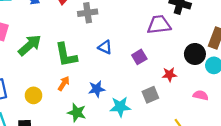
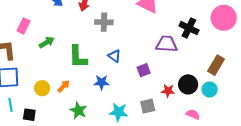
green arrow: (30, 45) -> (47, 42), size x0.7
black circle: (195, 54) -> (188, 84), moved
orange arrow: (64, 83) -> (64, 86), moved
blue star: (97, 89) -> (102, 82), moved

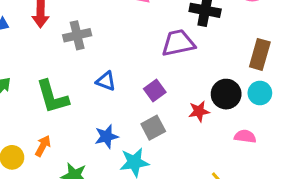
blue star: (102, 82) -> (106, 136), moved
gray square: (148, 106) -> (153, 128), moved

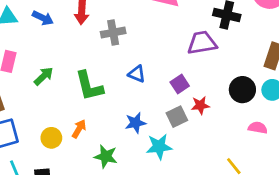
red star: (199, 111) -> (200, 105), moved

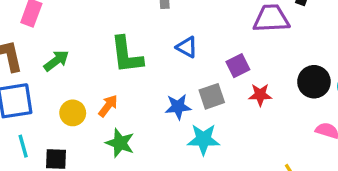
green arrow: (44, 76) -> (56, 61), moved
gray square: (177, 117) -> (212, 96), moved
green star: (106, 156) -> (120, 143), moved

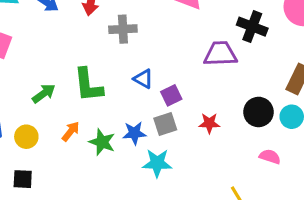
green arrow: (56, 61) -> (44, 94), moved
purple square: (238, 66) -> (171, 95), moved
yellow circle: (73, 113) -> (26, 137), moved
green star: (120, 143) -> (102, 142), moved

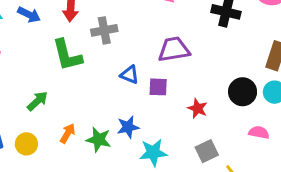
purple trapezoid: (220, 54) -> (174, 49), moved
green L-shape: (88, 85) -> (67, 55), moved
purple square: (171, 95) -> (158, 87), turned 36
red star: (209, 123) -> (198, 108), turned 30
gray square: (165, 124) -> (207, 151), moved

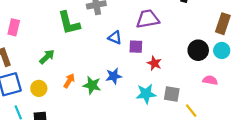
red star: (198, 108) -> (154, 63), moved
gray square: (207, 151) -> (172, 94), turned 35
cyan star: (153, 153) -> (146, 94), moved

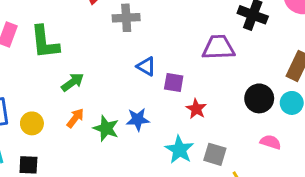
purple trapezoid: (148, 19) -> (218, 47), moved
green L-shape: (69, 23) -> (45, 42), moved
green arrow: (47, 57) -> (73, 82), moved
cyan star: (146, 94) -> (179, 150), turned 30

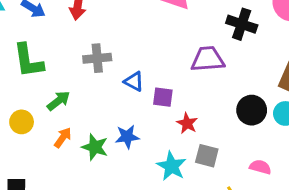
gray cross: (126, 18) -> (97, 58), moved
yellow circle: (32, 123) -> (22, 122), moved
pink semicircle: (271, 142) -> (260, 167), moved
gray square: (215, 154) -> (207, 156), moved

